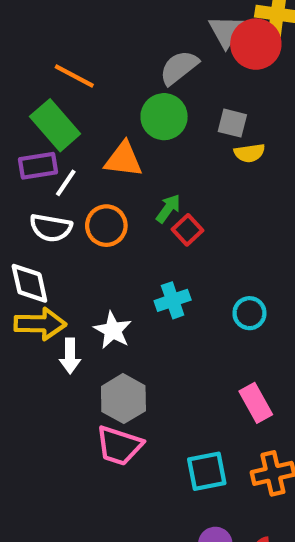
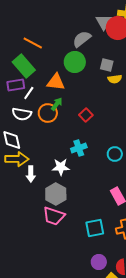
green arrow: (168, 209) -> (57, 104), moved
white star: (113, 330) -> (61, 167), moved, turned -30

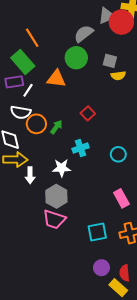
gray triangle: (104, 22) -> (107, 16), turned 36
orange line: (33, 43) -> (32, 38), turned 30
green arrow: (57, 104) -> (56, 127), moved
orange circle: (48, 113) -> (36, 124), moved

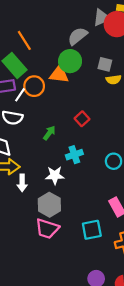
orange triangle: (56, 79) -> (59, 74), moved
orange circle: (36, 124) -> (34, 86), moved
cyan square: (97, 232) -> (92, 230), moved

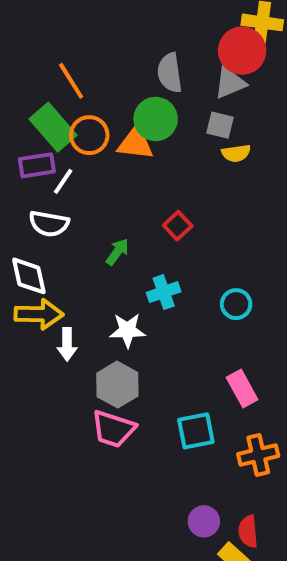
gray triangle: (102, 18) -> (230, 83), moved
gray semicircle: (78, 36) -> (170, 73), turned -60
orange circle: (34, 86) -> (89, 135), moved

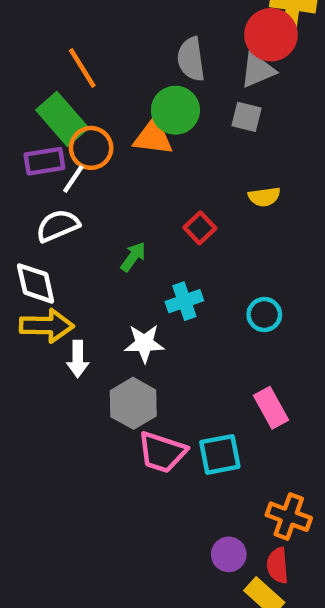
orange circle: (89, 135) -> (91, 148), moved
yellow semicircle: (236, 153) -> (264, 197), moved
white semicircle: (49, 224) -> (58, 226), turned 147
pink trapezoid: (113, 429) -> (162, 452), moved
orange cross: (258, 455) -> (289, 517), moved, turned 33

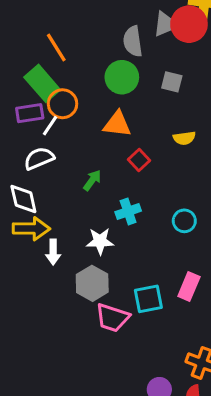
gray triangle: (258, 70) -> (166, 24), moved
orange triangle: (153, 137) -> (117, 124), moved
pink rectangle: (271, 408) -> (189, 286), turned 52
cyan square: (220, 454) -> (148, 299), moved

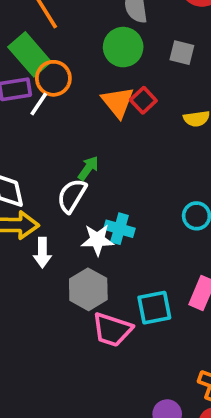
orange triangle: (117, 124) -> (118, 102), turned 44
white semicircle: (39, 158) -> (72, 196), moved, turned -36
red square: (139, 160) -> (143, 100), moved
cyan cross: (128, 211) -> (119, 229), moved, turned 35

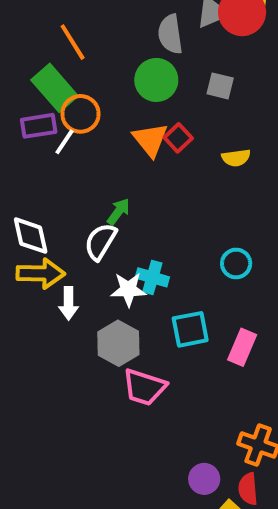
cyan square: (154, 308) -> (190, 329), moved

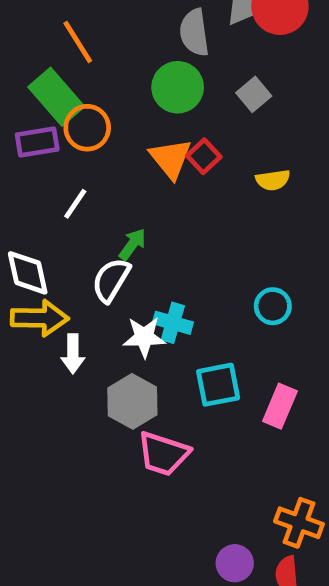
gray square: (220, 86) -> (254, 94), turned 36
white line: (65, 142) -> (75, 204), moved

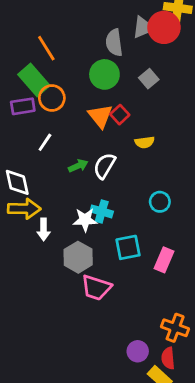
yellow semicircle: (273, 180) -> (145, 142), moved
green arrow: (132, 244) -> (78, 166), turned 30
white semicircle: (111, 280) -> (104, 166), moved

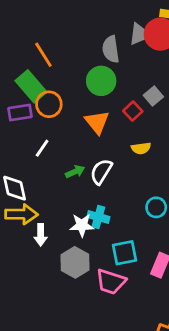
gray square: (149, 79) -> (153, 96), moved
red square: (120, 115) -> (133, 111), moved
pink trapezoid: (96, 288) -> (111, 282), moved

